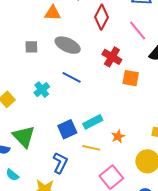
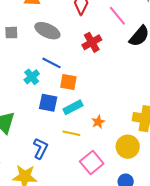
red cross: (112, 57) -> (92, 42), turned 30
orange square: (131, 78) -> (68, 82), moved
cyan cross: (42, 90) -> (32, 77), moved
blue square: (67, 129) -> (48, 103), moved, turned 36

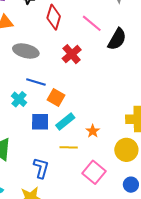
orange square: (68, 82) -> (56, 97), turned 30

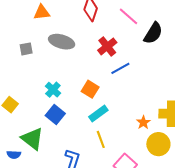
blue line: (36, 82) -> (120, 68), moved, turned -48
blue square: (40, 122) -> (55, 115), moved, turned 36
orange star: (93, 131) -> (143, 122), moved
yellow line: (69, 147) -> (101, 139), turned 66

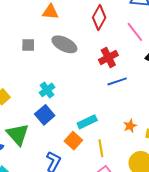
orange square: (90, 89) -> (73, 141), moved
orange star: (143, 122) -> (130, 126), moved
yellow line: (101, 139) -> (101, 148), moved

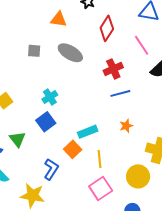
orange star: (130, 126) -> (126, 126), moved
green triangle: (18, 134) -> (17, 139), size x0.7

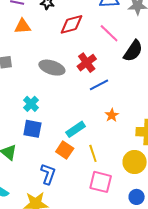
red diamond: (107, 28) -> (71, 24), turned 55
gray ellipse: (70, 53) -> (52, 68), moved
blue square: (46, 122) -> (32, 129), turned -30
pink square: (101, 189) -> (101, 182), turned -30

